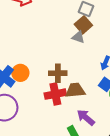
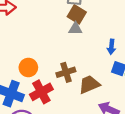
orange circle: (20, 73) -> (28, 68), moved
red cross: (55, 94) -> (41, 92), moved

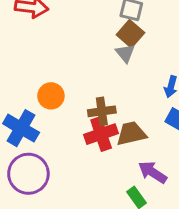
gray triangle: (75, 29) -> (125, 53), turned 40
red cross: (41, 92) -> (101, 134), moved

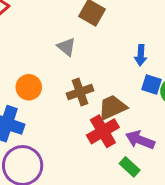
gray triangle: (125, 53) -> (67, 47), moved
red cross: (101, 134) -> (103, 131), moved

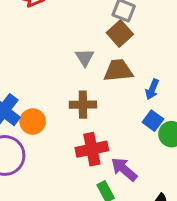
orange circle: (29, 87) -> (33, 122), moved
brown trapezoid: (112, 107) -> (118, 70), moved

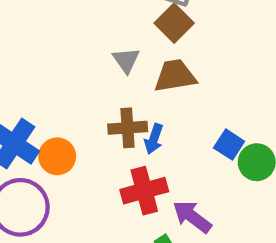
blue arrow: (152, 89) -> (154, 139), moved

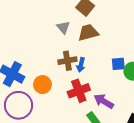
blue square: (229, 145) -> (118, 64), turned -32
orange circle: (57, 156) -> (42, 85), moved

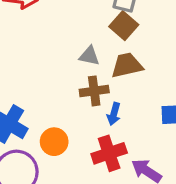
gray triangle: (63, 27) -> (89, 56), turned -40
brown cross: (67, 61) -> (94, 91), moved

